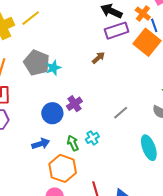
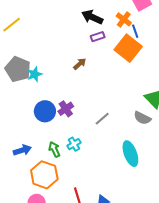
purple rectangle: (117, 31) -> (98, 37), size x0.6
purple cross: (74, 104) -> (66, 109), moved
blue circle: (52, 113) -> (45, 111), moved

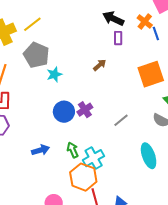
purple rectangle: (98, 37) -> (118, 38), turned -72
orange square: (128, 48) -> (151, 74), moved, turned 32
gray pentagon: (18, 69) -> (36, 55), moved
cyan cross: (74, 144) -> (94, 158), moved, size x1.5
orange hexagon: (44, 175) -> (83, 177), moved

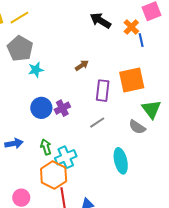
purple rectangle: (118, 38) -> (103, 91), moved, size x1.5

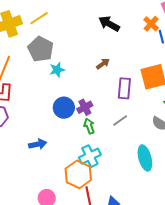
black arrow: (100, 21) -> (109, 24), moved
green arrow: (46, 147) -> (89, 126), moved

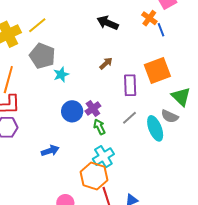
cyan ellipse: (145, 158) -> (155, 128), moved

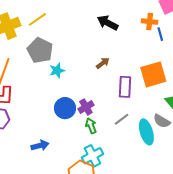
orange cross: (149, 18) -> (150, 22), turned -35

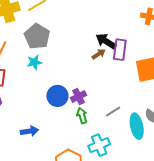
black arrow: (108, 23) -> (106, 41), moved
cyan star: (57, 70) -> (34, 62), moved
purple rectangle: (125, 87) -> (120, 50), moved
cyan cross: (93, 156) -> (99, 145), moved

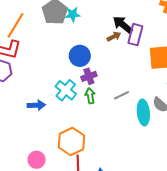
cyan star: (34, 62) -> (73, 14), moved
blue circle: (57, 96) -> (80, 56), moved
cyan cross: (99, 145) -> (66, 90), moved, turned -35

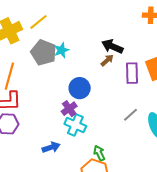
purple rectangle: (135, 35) -> (132, 73), moved
purple cross: (89, 76) -> (69, 109), moved
green arrow: (90, 96) -> (99, 153), moved

